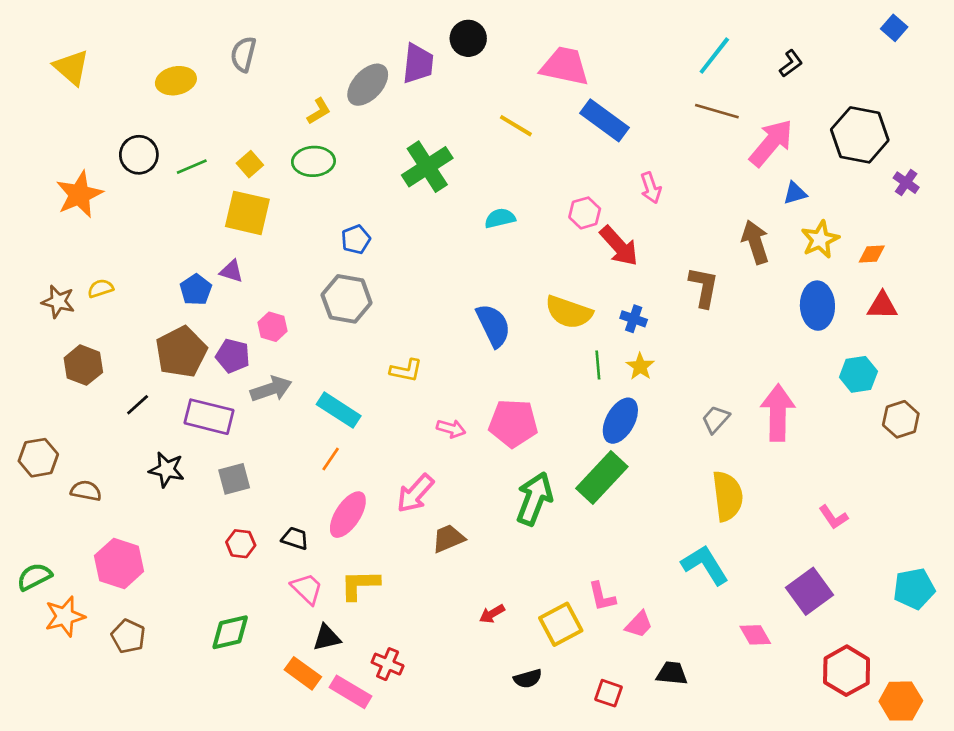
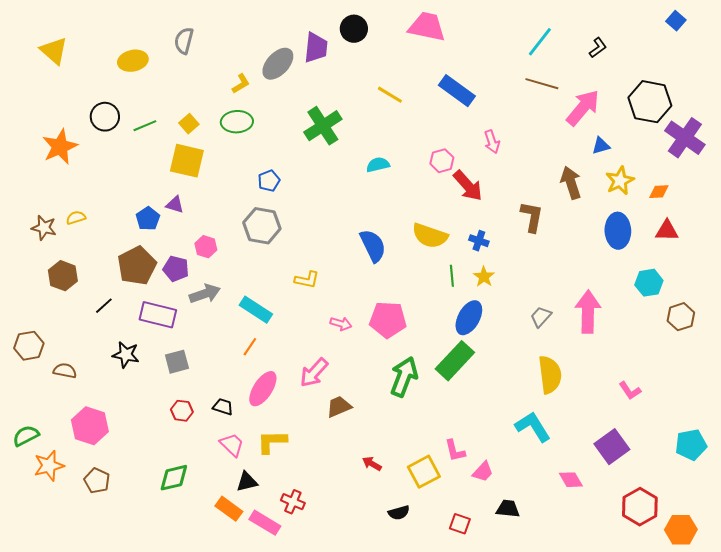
pink trapezoid: (565, 66) -> (427, 27), moved
purple cross: (906, 183) -> (685, 138), size x2.0
red arrow: (492, 614) -> (372, 464), turned 60

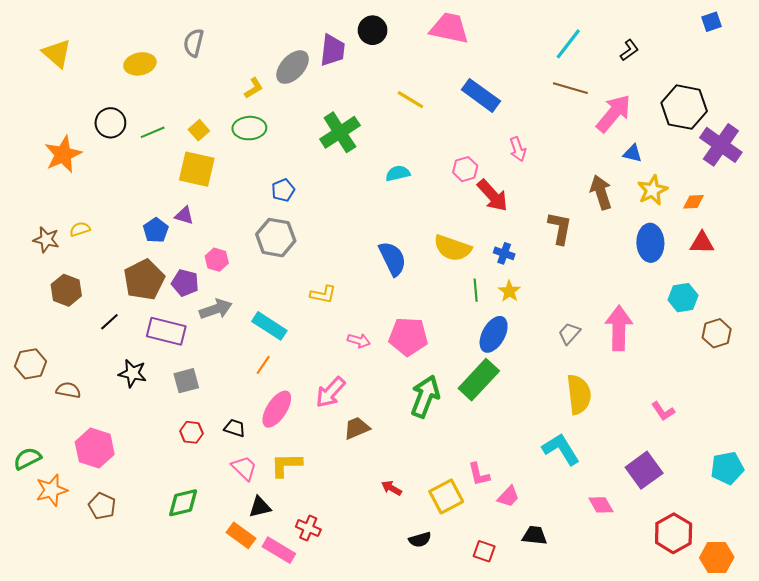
blue square: (676, 21) -> (711, 22), turned 30
blue triangle: (601, 146) -> (632, 153), turned 30

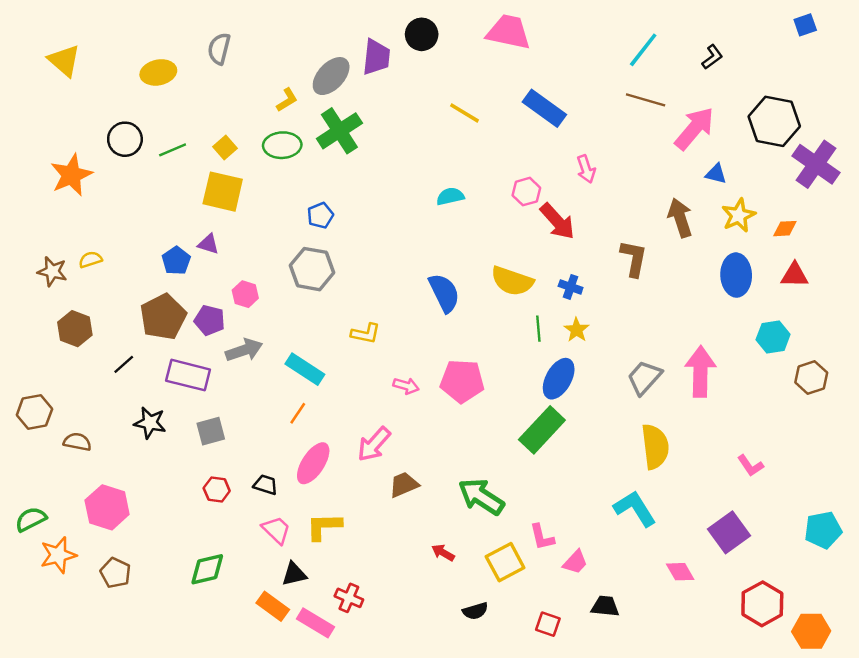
green cross: (340, 132) -> (339, 131), moved
gray trapezoid: (569, 333) -> (644, 377), size x1.4
green arrow: (425, 396) -> (481, 497), moved, turned -78

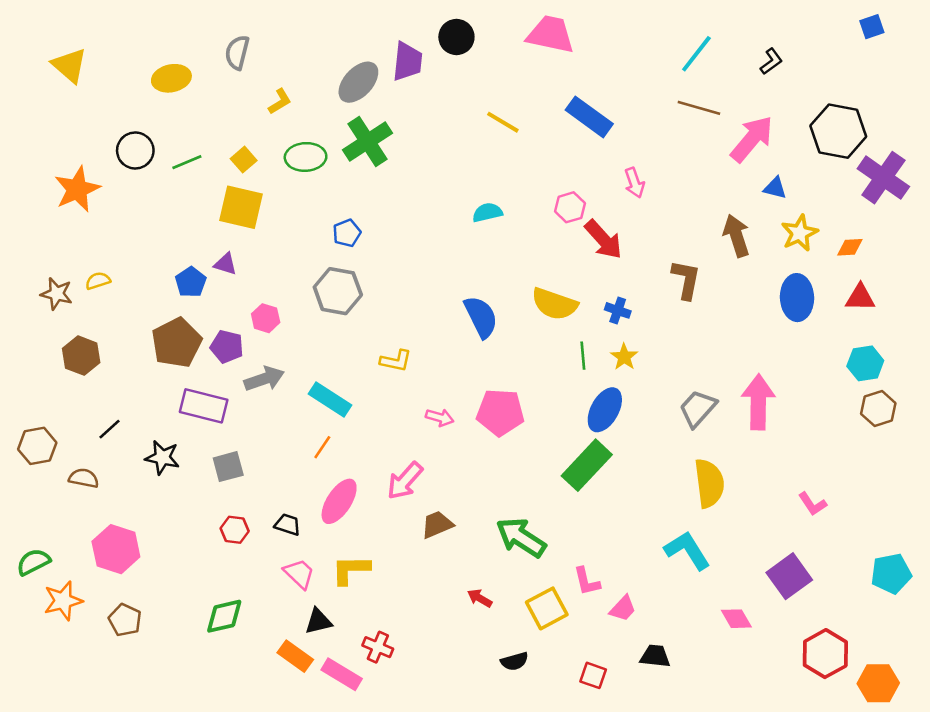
yellow L-shape: (287, 100) -> (280, 101), moved
cyan hexagon: (773, 337) -> (865, 363), moved
black line: (124, 364) -> (109, 429), moved

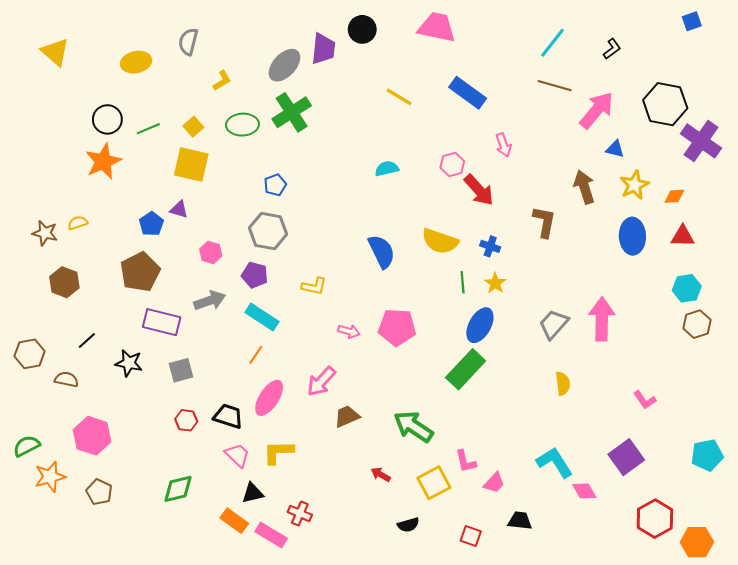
orange star: (77, 189) -> (103, 161), moved
purple pentagon: (227, 347) -> (255, 275), moved
yellow semicircle: (709, 483) -> (563, 384), size x0.6
black trapezoid: (287, 525) -> (228, 416), size x1.4
cyan L-shape: (687, 550) -> (555, 462), moved

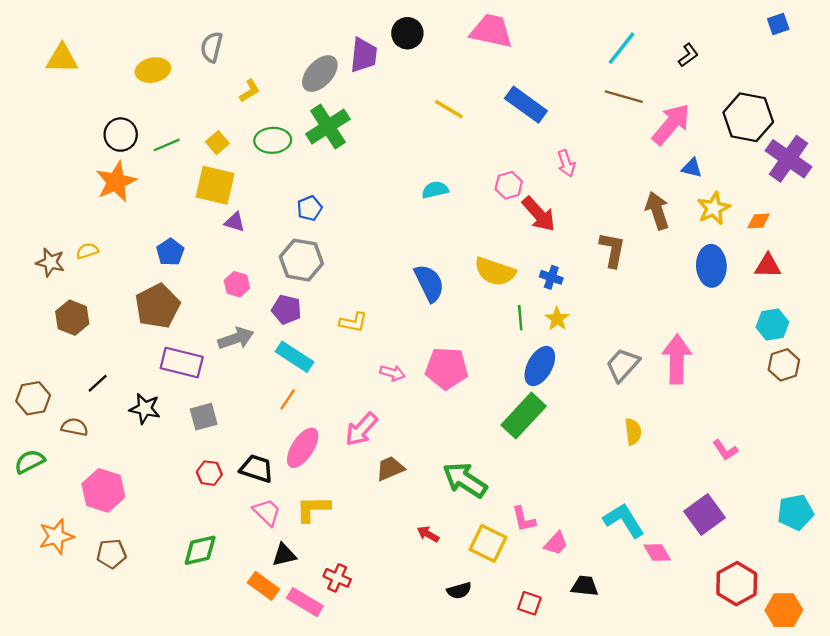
yellow triangle: (55, 52) -> (62, 59), turned -40
purple triangle: (179, 210) -> (235, 222), moved
green semicircle: (27, 446) -> (30, 462), moved
yellow square: (434, 483) -> (488, 543), turned -36
brown pentagon: (99, 492) -> (111, 554), turned -30

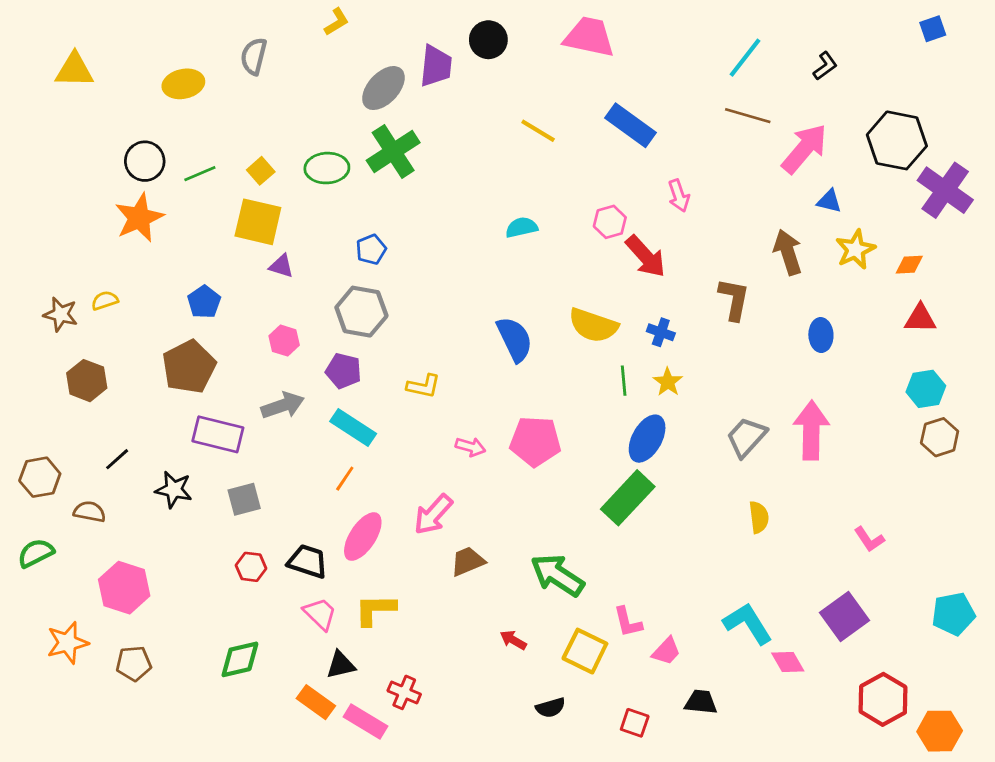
yellow L-shape: (250, 91) -> (337, 22), moved
blue ellipse: (711, 266) -> (821, 335), moved, size x0.7

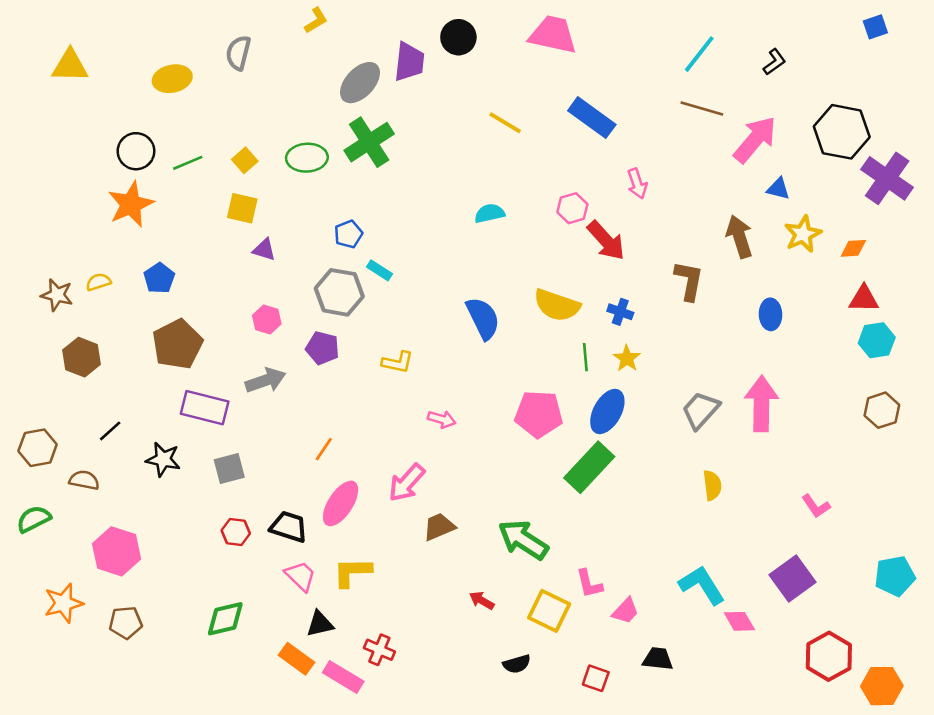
yellow square: (258, 222) -> (242, 208), size x0.7
blue pentagon: (204, 302) -> (159, 278), moved
cyan hexagon: (926, 389) -> (877, 340), moved
cyan rectangle: (353, 427) -> (379, 270), moved, size x0.6
pink pentagon: (535, 441) -> (539, 414), moved

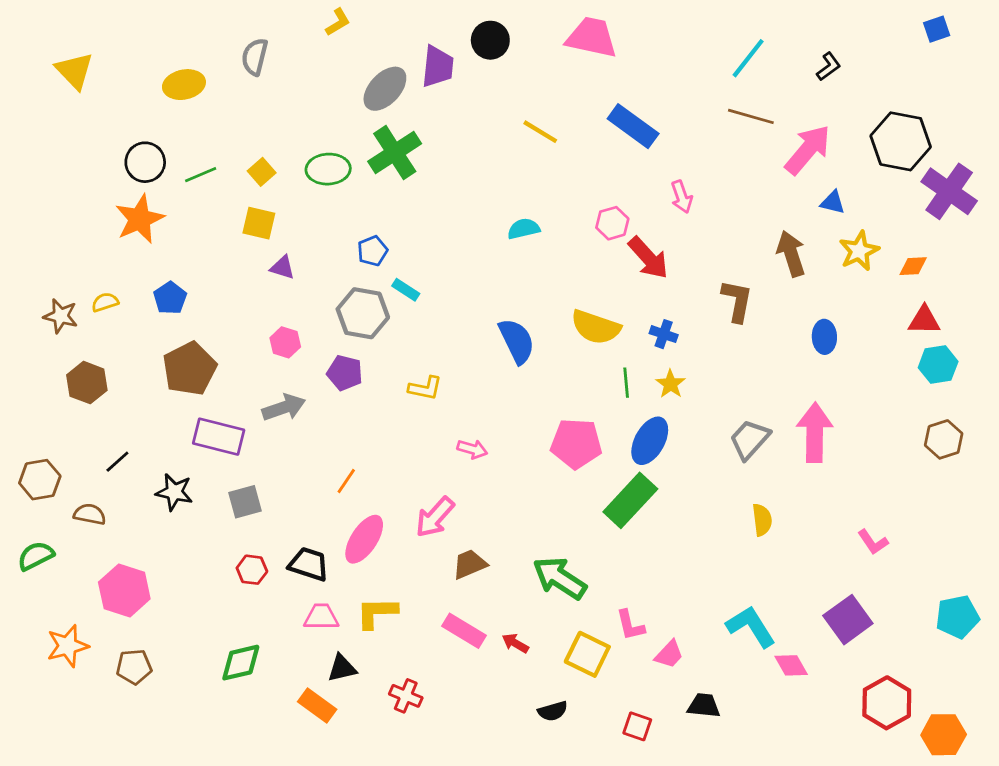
yellow triangle: (70, 66) -> (74, 71), turned 45
pink trapezoid: (300, 576) -> (321, 617), turned -44
pink rectangle: (343, 677) -> (464, 631), moved

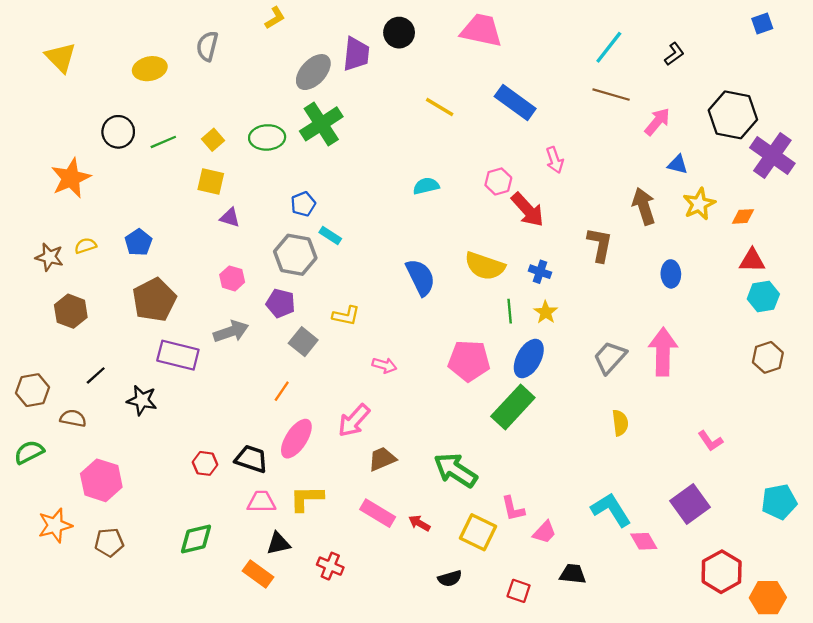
pink arrow: (808, 150) -> (657, 122), size x0.7
orange star: (140, 219) -> (71, 178), moved
gray square: (245, 502) -> (303, 342), moved, turned -36

